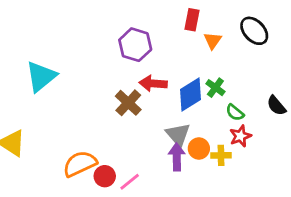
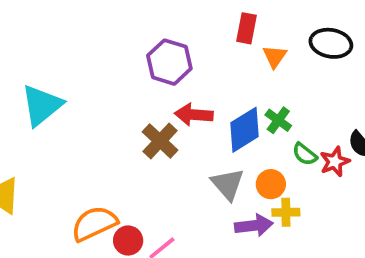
black ellipse: (254, 31) -> (331, 43), turned -36
red star: (240, 136) -> (335, 162), moved
orange circle: (199, 149) -> (271, 184), moved
purple arrow: (177, 157) -> (254, 225), moved, turned 84

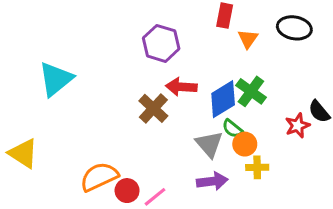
green cross: (278, 120) -> (251, 91), size x1.4
green semicircle: (305, 154) -> (232, 129), moved
purple arrow: (254, 225) -> (212, 181), moved

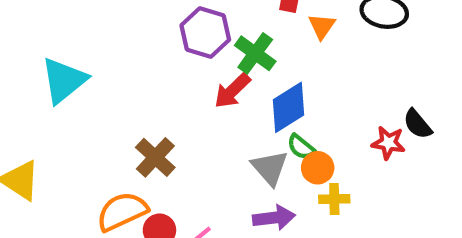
red arrow: (181, 87) -> (232, 91), turned -48
green cross: (251, 91) -> (255, 53), moved
brown cross: (153, 108) -> (155, 157), moved
red star: (297, 126) -> (388, 143), turned 30

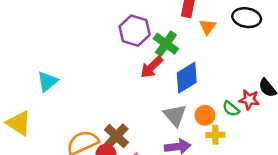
cyan triangle: (64, 80) -> (47, 81), moved, size x0.7
green semicircle: (301, 147) -> (231, 109), moved
brown cross: (155, 157) -> (116, 136), moved

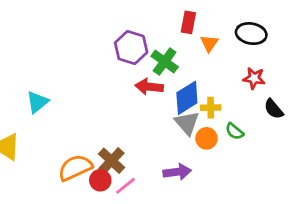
red arrow: (152, 67) -> (149, 87), turned 50
red star: (249, 100) -> (254, 78), moved
gray triangle: (175, 115) -> (187, 123), moved
yellow cross: (215, 135) -> (211, 108), moved

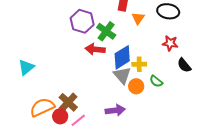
cyan triangle: (37, 102) -> (26, 67), moved

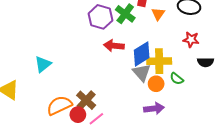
green cross: (106, 31) -> (125, 14), moved
yellow cross: (139, 64) -> (159, 61), size x1.6
black semicircle: (184, 65) -> (205, 62), turned -49
purple arrow: (115, 110) -> (154, 108), moved

